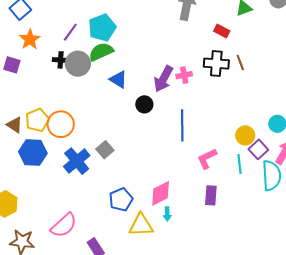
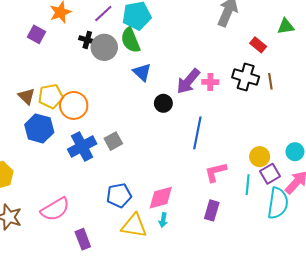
green semicircle: (101, 52) -> (130, 40), turned -100

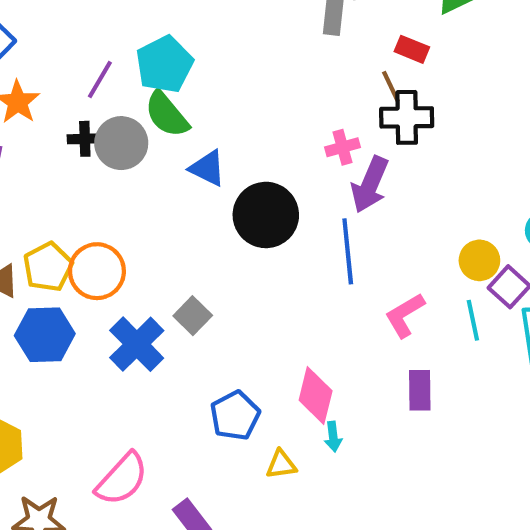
purple arrow: (188, 81) -> (370, 185), moved
brown line: (270, 81) -> (391, 86), moved
black circle: (163, 103) -> (266, 215), size x1.8
pink diamond: (161, 198) -> (316, 395), turned -44
yellow triangle: (134, 226) -> (281, 464), size x0.6

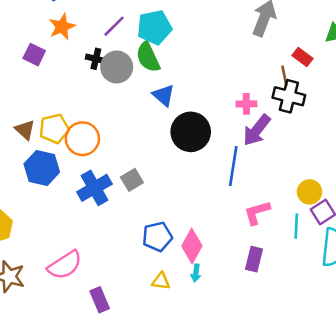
blue pentagon: (235, 416) -> (157, 237), moved

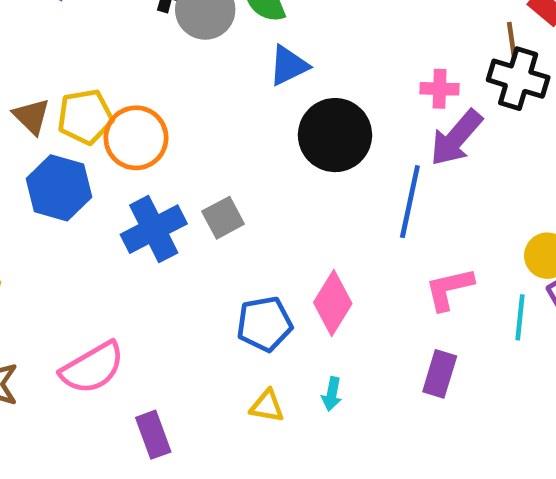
blue triangle: (164, 95) -> (289, 66), turned 50
pink diamond: (192, 246) -> (333, 303), moved

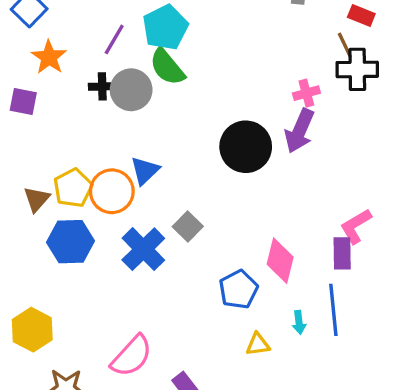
blue triangle: (289, 66) -> (145, 171), moved
brown triangle: (31, 116) -> (37, 199), turned 44
purple arrow: (456, 138) -> (300, 131), moved
blue line: (410, 202) -> (333, 310), moved
purple rectangle: (440, 374) -> (342, 253), moved

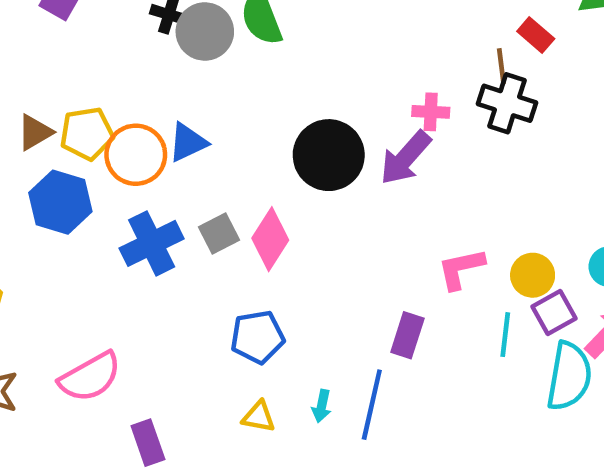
pink L-shape: (356, 226) -> (461, 269), moved
pink diamond: (280, 261) -> (270, 239), moved

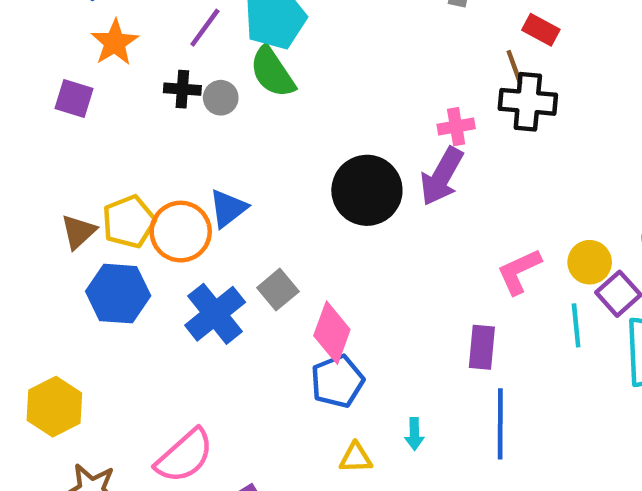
gray circle: (205, 31) -> (221, 98), size x0.6
pink diamond: (270, 239) -> (332, 333), moved
blue line: (372, 405) -> (500, 424), moved

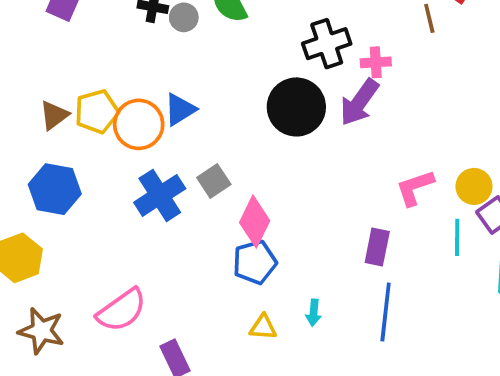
black cross: (528, 102) -> (327, 44), moved, turned -30
blue hexagon: (118, 294) -> (55, 189), moved

